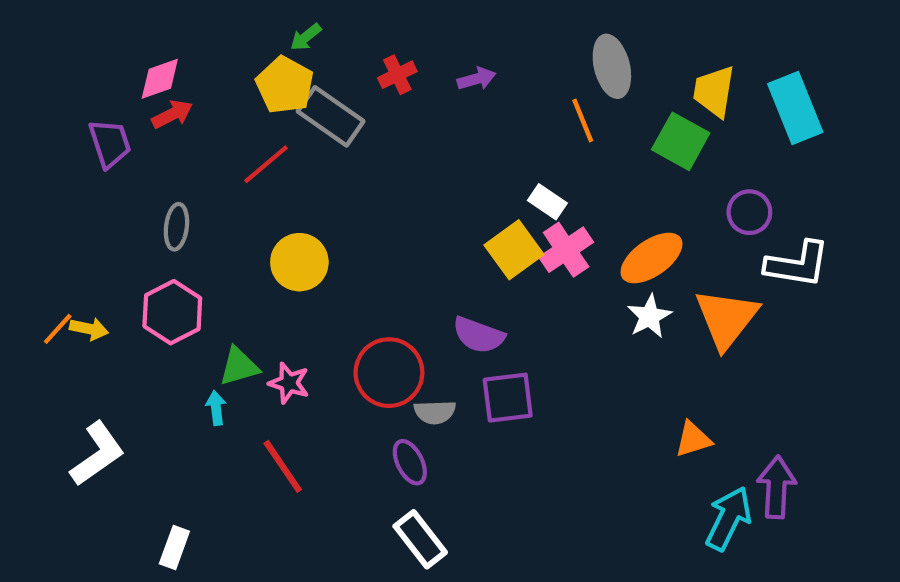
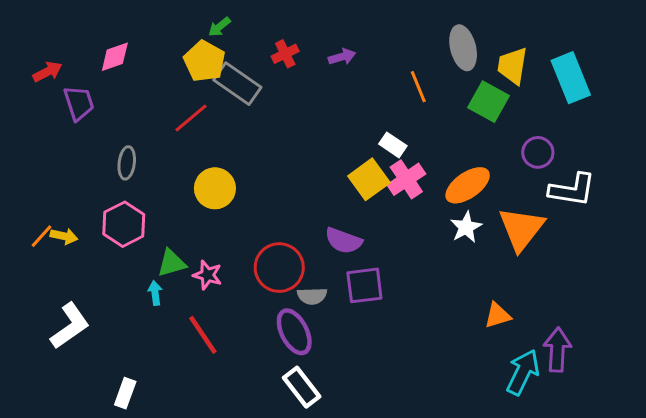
gray ellipse: (612, 66) -> (463, 48), moved
red arrow: (172, 114) -> (47, 72), moved
purple ellipse: (410, 462) -> (294, 332), size x1.4

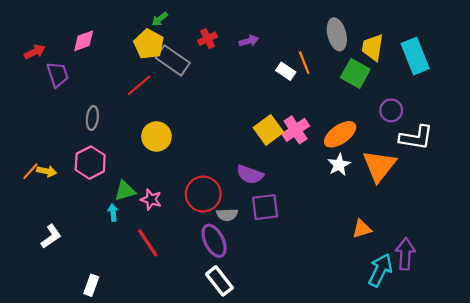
white rectangle: (393, 145) -> (286, 71), moved
white L-shape: (70, 326) -> (51, 236), size x0.7

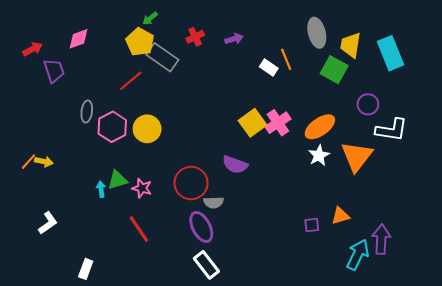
pink hexagon: (90, 163) -> (112, 127), moved
purple square: (265, 207) -> (312, 225), moved, size x0.6
cyan arrow: (113, 213) -> (101, 189), moved

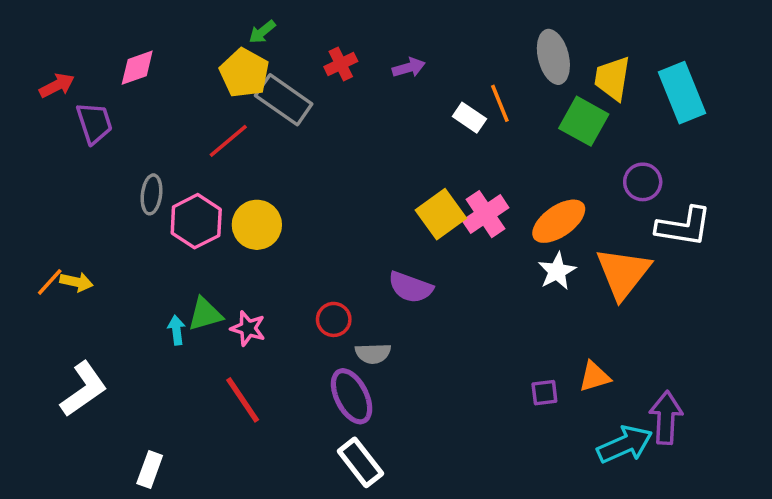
red circle: (191, 183) -> (334, 319), size x0.6
white L-shape: (48, 223) -> (84, 389), size x1.4
cyan arrow: (358, 255) -> (625, 444), turned 40

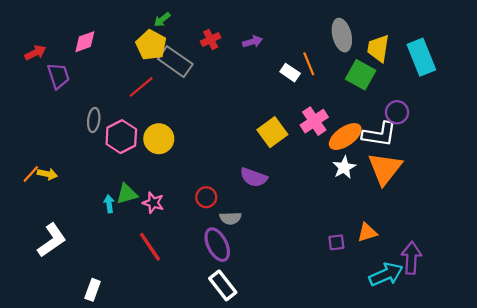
pink cross: (486, 214) -> (314, 121), moved
white L-shape: (684, 227) -> (379, 134), moved

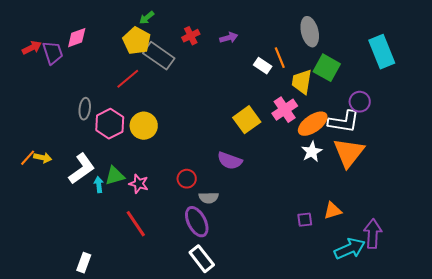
yellow trapezoid: (378, 48) -> (302, 82), moved
purple trapezoid: (58, 76) -> (53, 53), moved
white L-shape: (52, 240) -> (82, 169), moved

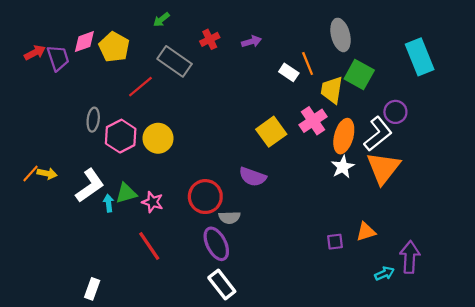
yellow pentagon: (137, 41) -> (114, 47), moved
white L-shape: (344, 122) -> (378, 134), turned -48
orange ellipse: (313, 124) -> (344, 136), turned -40
red circle: (187, 179) -> (205, 197), size x1.6
cyan arrow: (350, 249) -> (384, 273), size x0.6

